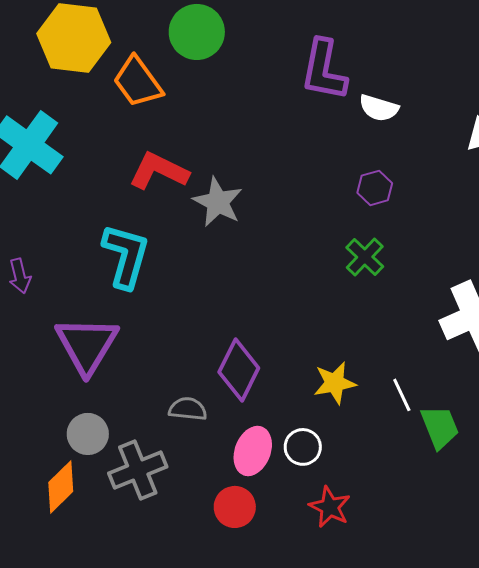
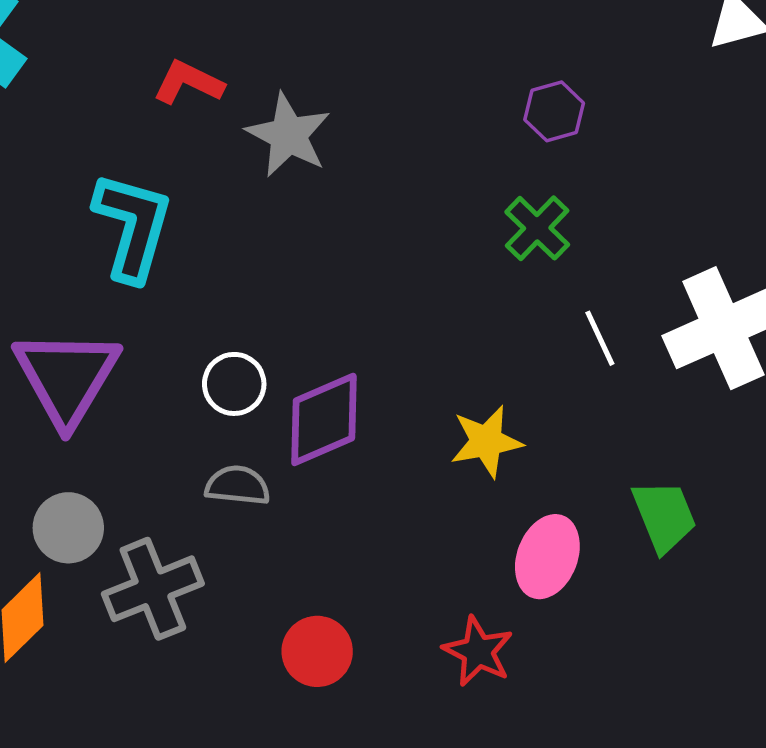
red L-shape: (159, 171) -> (188, 83), size x0.7
purple diamond: (239, 370) -> (324, 419), turned 40
white line: (402, 395) -> (600, 338), moved
white circle: (303, 447) -> (234, 384), moved
pink ellipse: (253, 451) -> (547, 557), moved

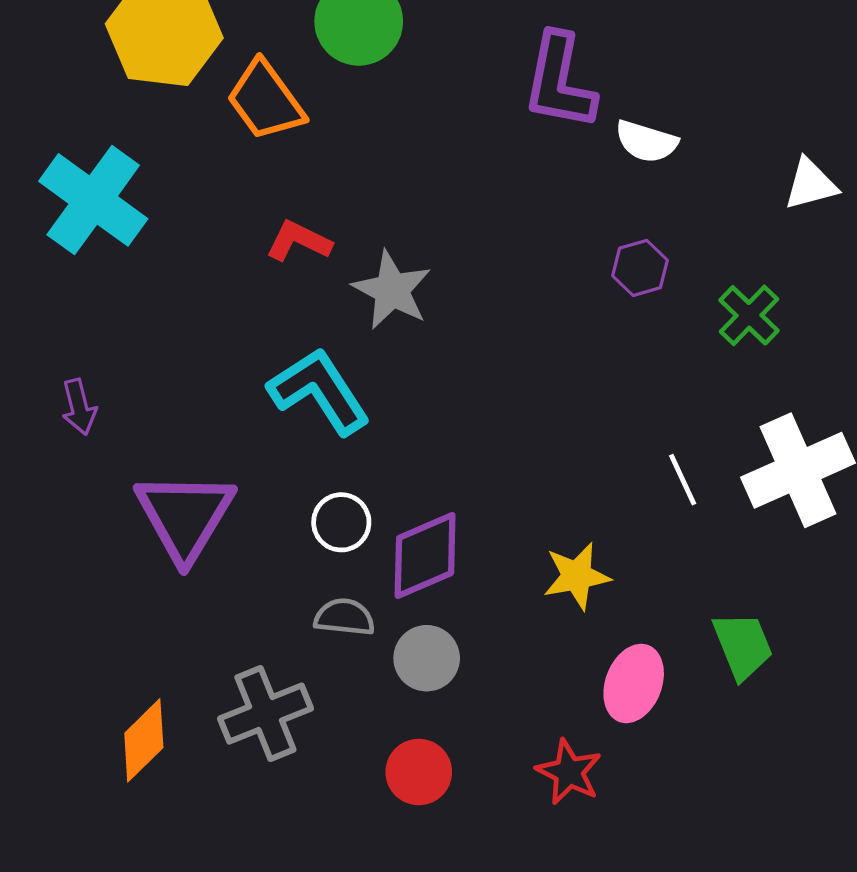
cyan L-shape: (133, 226) -> (319, 391), moved, turned -49
green cross: (537, 228) -> (749, 315), moved
gray circle: (68, 528) -> (427, 658), moved

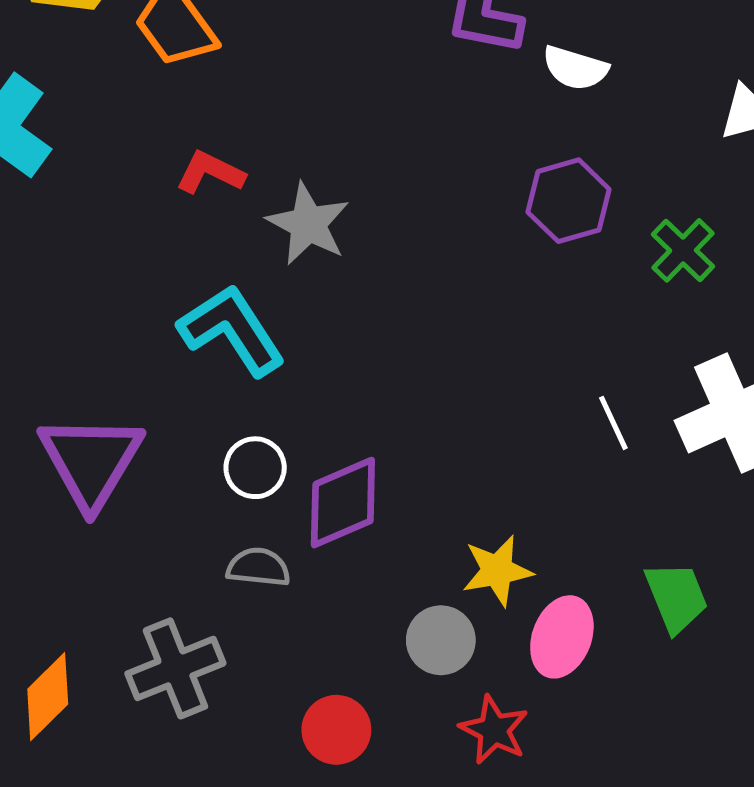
purple hexagon: (640, 268) -> (569, 201), size x1.4
yellow star: (577, 576) -> (497, 571), moved
gray circle: (427, 658) -> (441, 640), moved

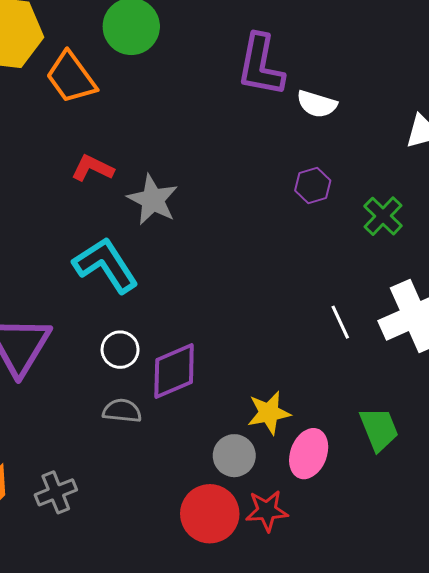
purple hexagon: (569, 201) -> (313, 185), size x0.7
gray cross: (175, 668) -> (56, 492), moved, size x0.7
red circle: (336, 730) -> (210, 514), moved, size x1.4
red star: (494, 730) -> (267, 511), turned -30

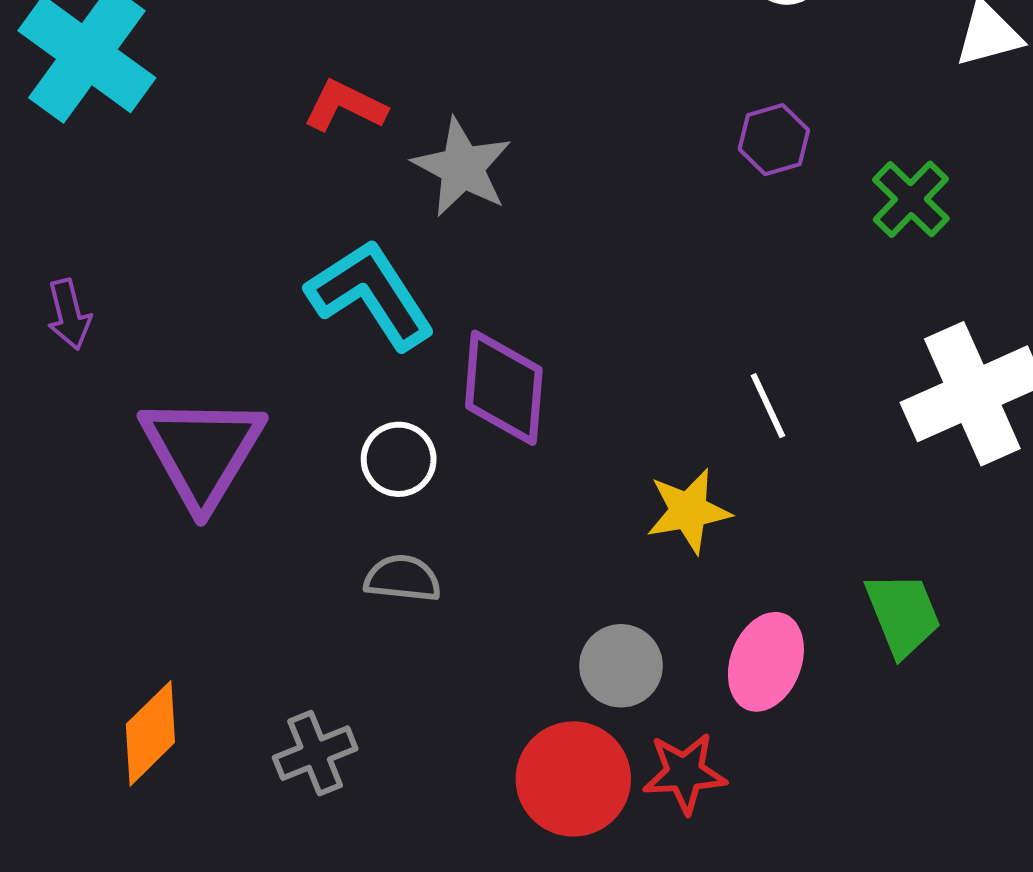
white line: (340, 322) -> (768, 406), moved
purple diamond: (174, 371) -> (504, 388), moved, turned -62
yellow star: (269, 413) -> (688, 511), moved
gray cross: (56, 492) -> (315, 753), moved

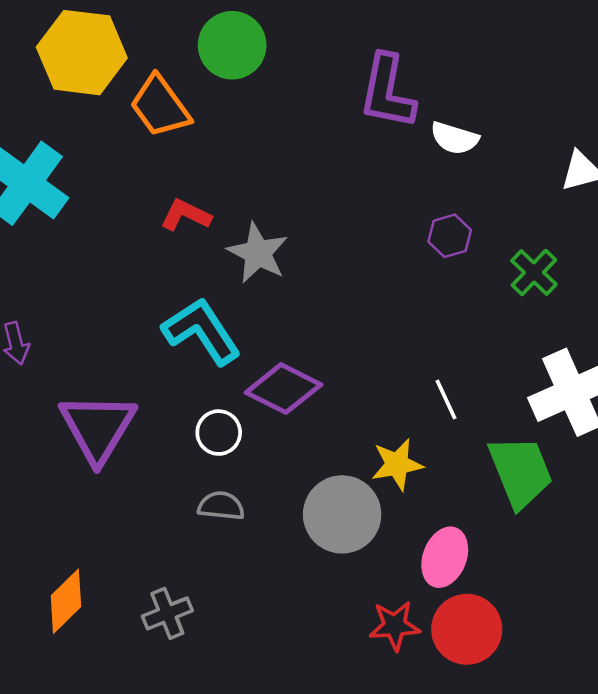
purple diamond: (504, 388) -> (283, 389), turned -68
green trapezoid: (903, 614) -> (520, 472), moved, size x1.4
gray circle: (621, 666) -> (342, 514), moved, size x1.5
red circle: (573, 779) -> (467, 629), moved

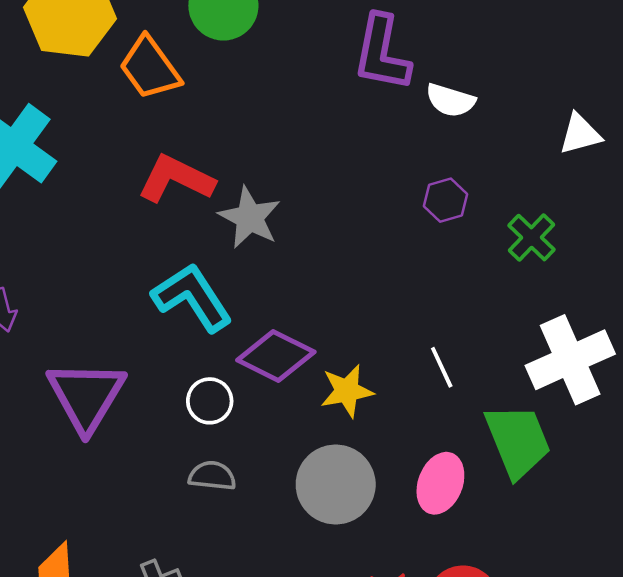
red L-shape: (186, 215) -> (176, 179), size x1.5
yellow star: (397, 464) -> (347, 391), moved
pink ellipse: (445, 557) -> (440, 483), moved

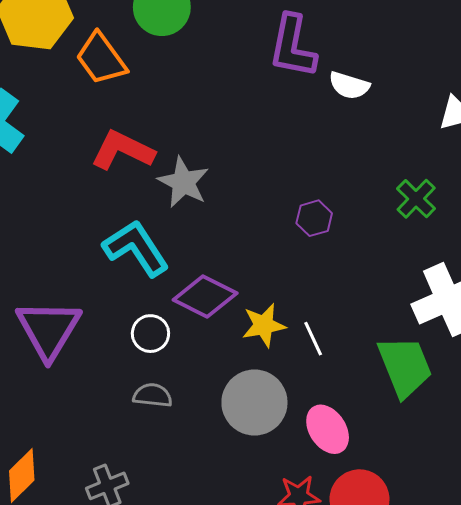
purple hexagon: (445, 200) -> (314, 218), moved
white line: (442, 367) -> (313, 339), moved
pink ellipse: (440, 483) -> (328, 429), moved, turned -54

